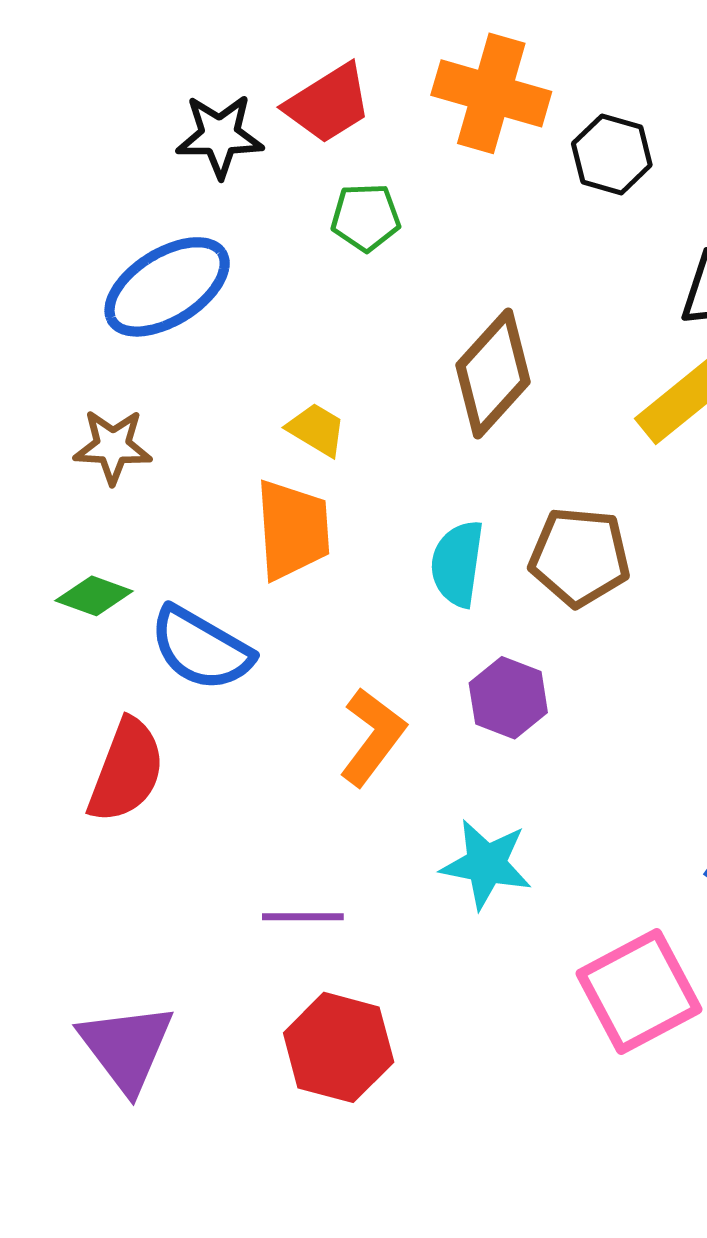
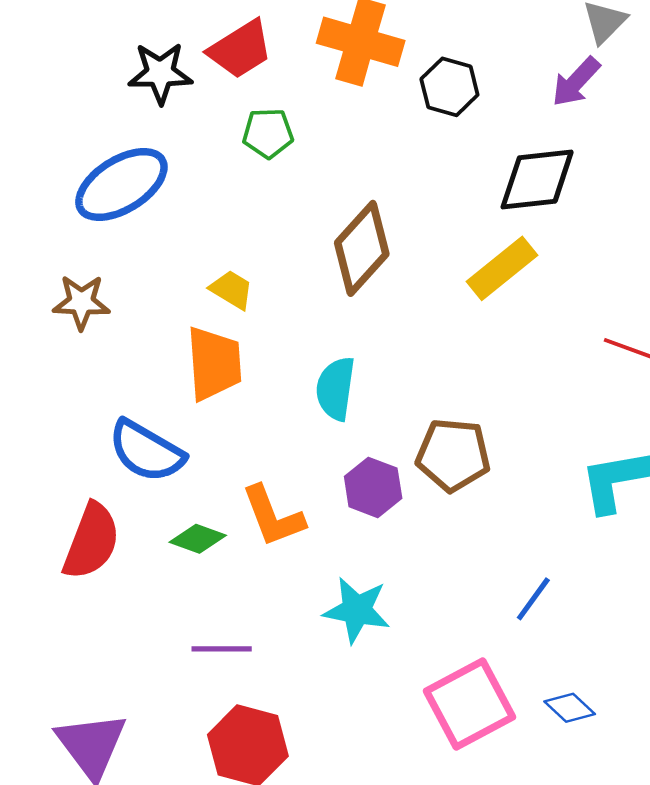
brown pentagon: (580, 557) -> (453, 455), moved
green diamond: (94, 596) -> (198, 539), moved
orange L-shape: (372, 737) -> (273, 516), turned 122

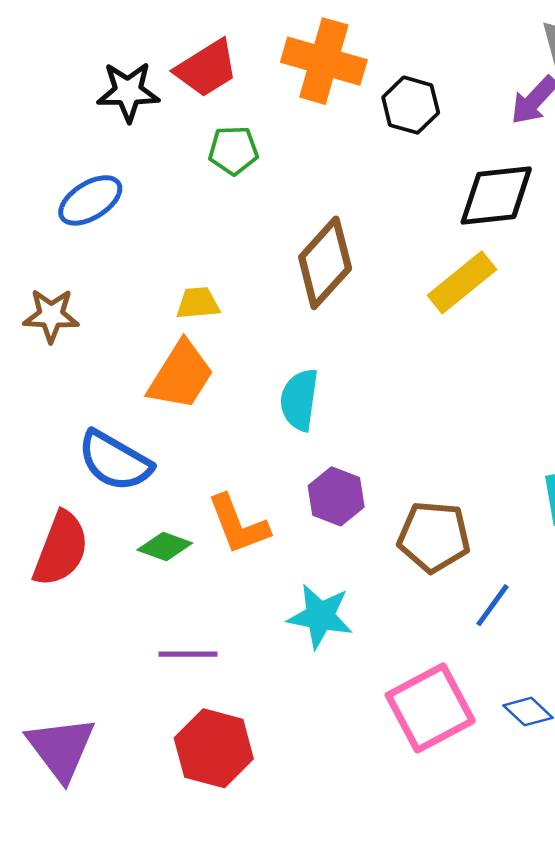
blue ellipse: (121, 185) -> (90, 200), size x0.7
yellow trapezoid: (232, 290) -> (198, 303), turned -36
orange trapezoid: (214, 364) -> (181, 375), turned 36
brown pentagon: (453, 455) -> (434, 537), moved

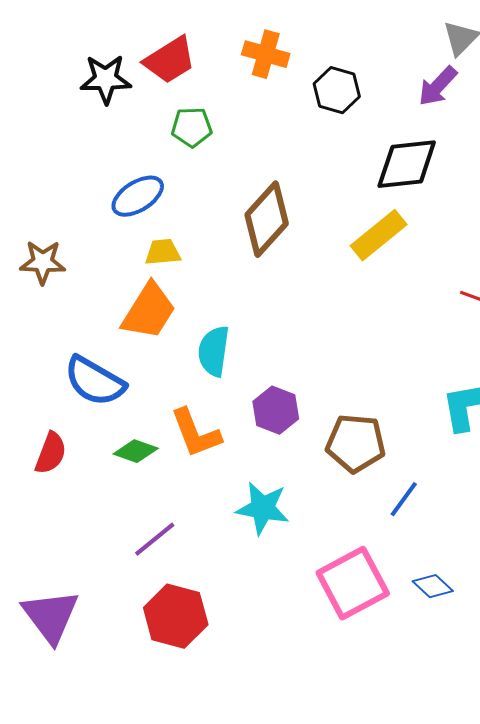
orange cross: (324, 61) -> (266, 54), size x0.7
blue ellipse: (90, 200) -> (138, 196), moved
cyan semicircle: (299, 400) -> (214, 351), moved
red semicircle: (61, 549) -> (51, 453), size x0.7
purple line: (188, 654) -> (155, 539), turned -39

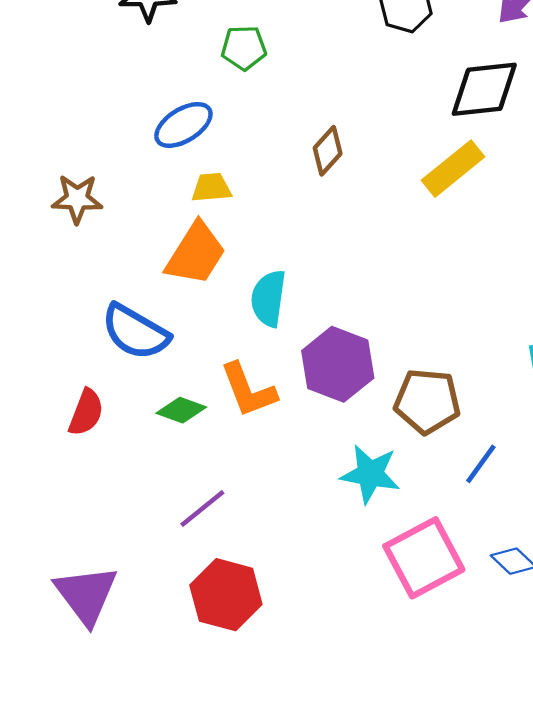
brown diamond: (267, 219) -> (328, 151), size x0.6
purple hexagon: (276, 410) -> (338, 364), size x1.4
cyan star: (263, 508) -> (370, 474), moved

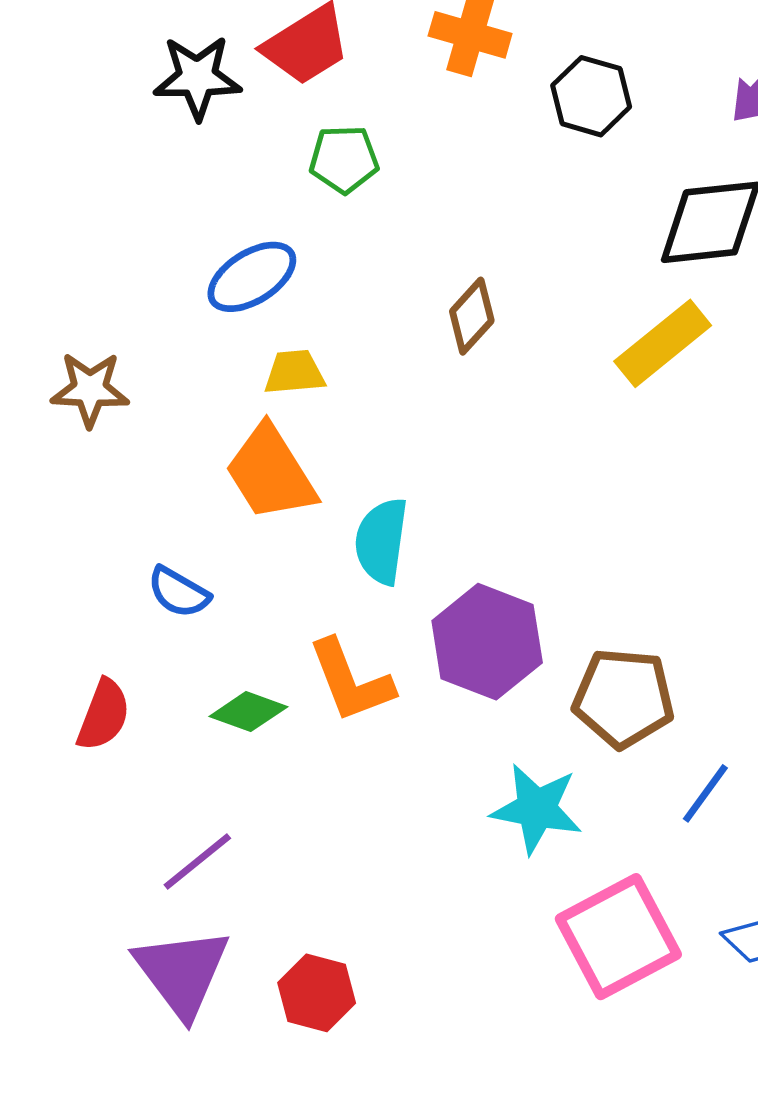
orange trapezoid: (196, 254) -> (271, 473), turned 116
blue semicircle: (135, 332) -> (179, 592), size x0.6
purple line: (202, 509) -> (197, 862), moved
purple triangle: (86, 595) -> (182, 972), moved
red hexagon: (226, 595) -> (317, 993), size x0.7

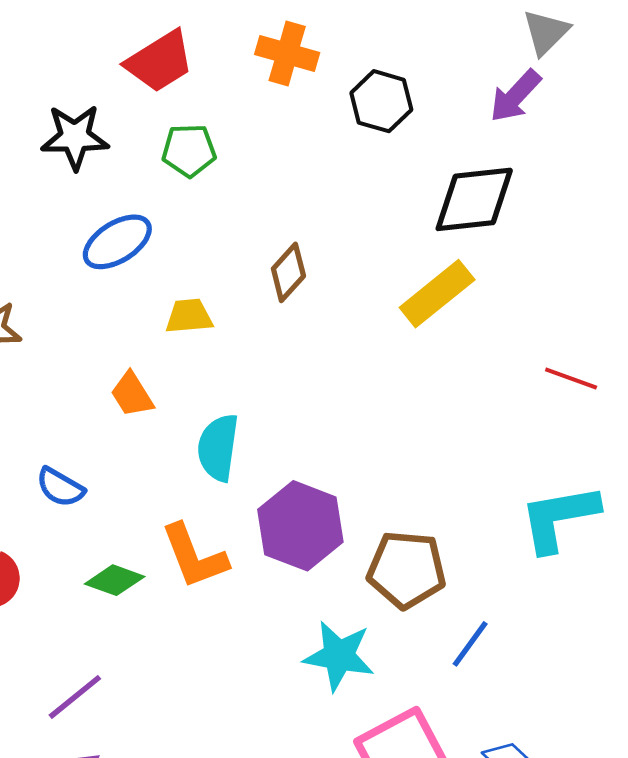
black star: (197, 77) -> (75, 137), moved
yellow trapezoid: (294, 372) -> (189, 316), moved
orange trapezoid: (271, 473) -> (132, 394), size x0.6

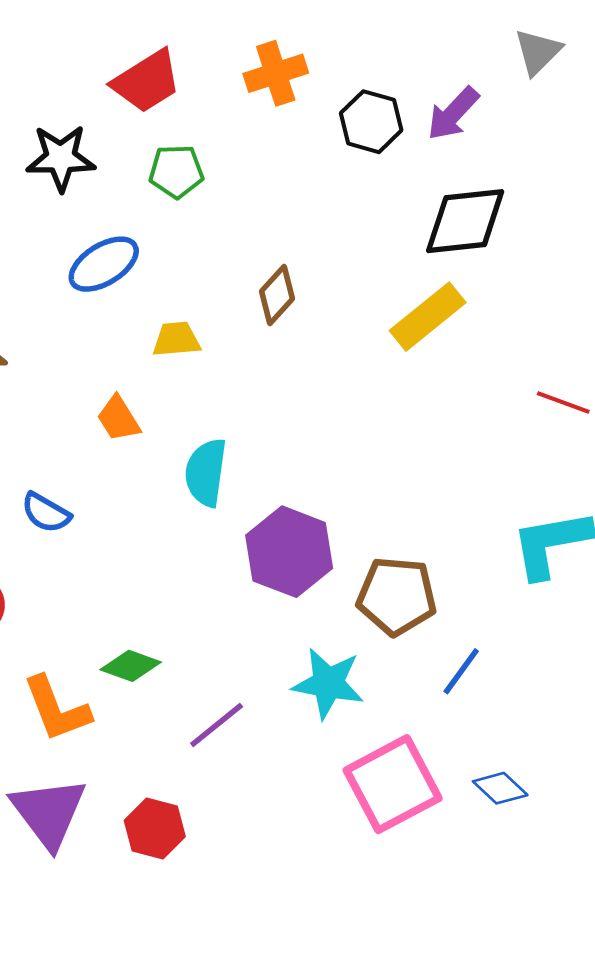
orange cross: (287, 53) -> (276, 73), turned -34
purple arrow: (515, 96) -> (453, 114), moved
orange L-shape: (194, 556) -> (57, 709), moved
green diamond: (115, 580) -> (131, 666), moved
purple line: (75, 697) -> (217, 725), moved

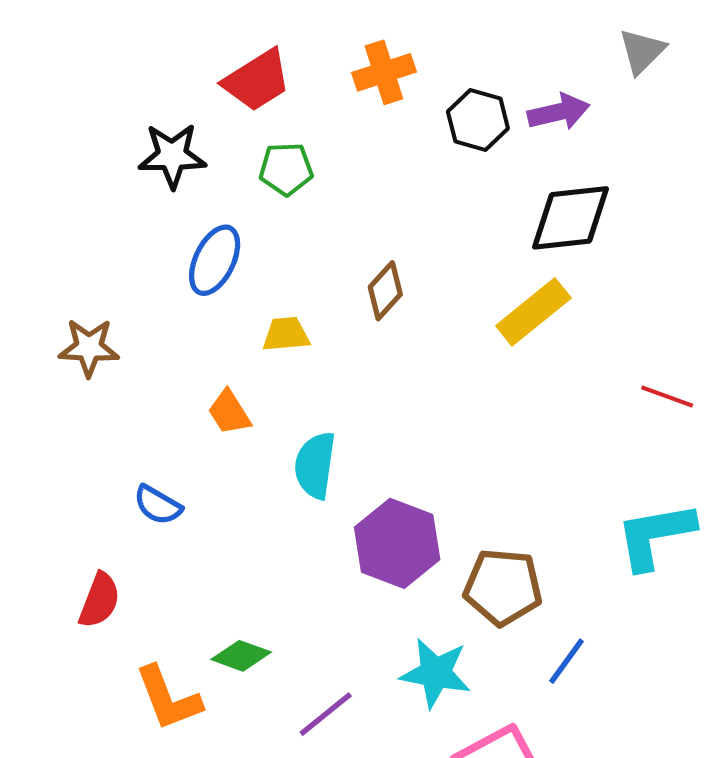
purple arrow: (453, 114) -> (559, 112), turned -146
blue ellipse: (104, 264) -> (215, 260), turned -32

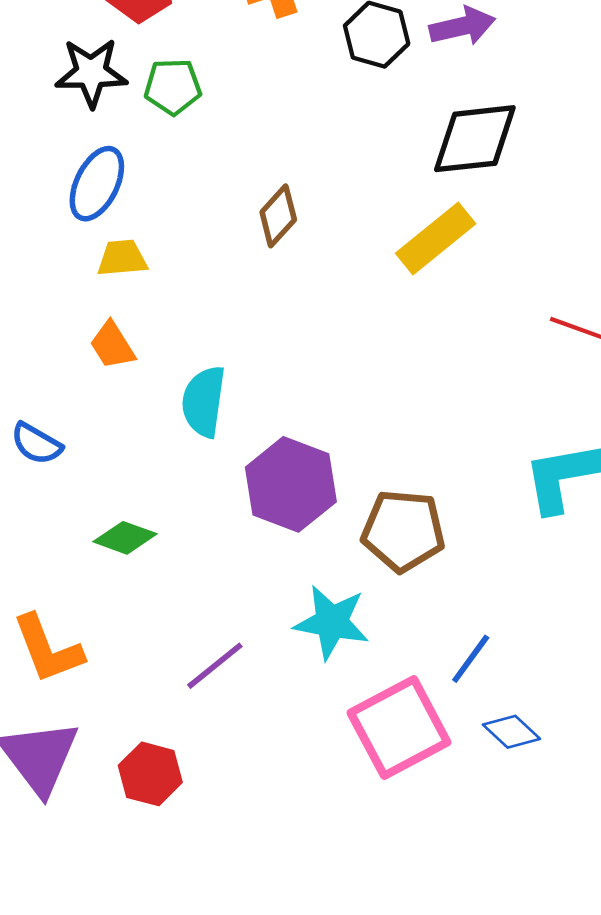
black star: (172, 156) -> (91, 73), moved
yellow trapezoid: (286, 334) -> (122, 258), moved
green diamond: (241, 656) -> (125, 538), moved
blue line: (567, 661) -> (471, 659), moved

